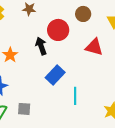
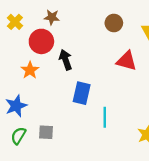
red circle: (58, 30) -> (41, 41), moved
blue rectangle: (55, 75) -> (82, 93), turned -30

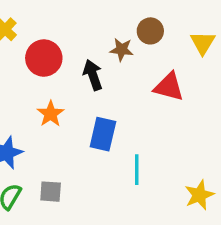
brown star: (52, 17) -> (122, 50), moved
black arrow: (66, 60) -> (93, 75), moved
orange star: (30, 70) -> (51, 114), moved

